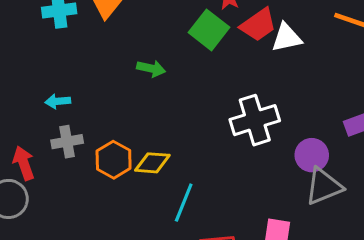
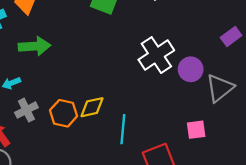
green arrow: (151, 69) -> (34, 46), moved, size x1.5
purple circle: (312, 155) -> (191, 69), moved

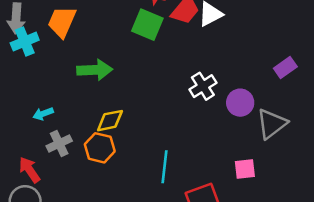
green arrow: (34, 46) -> (95, 70), moved
white cross: (156, 55) -> (203, 86), size x0.7
yellow diamond: (92, 107) -> (110, 121), moved

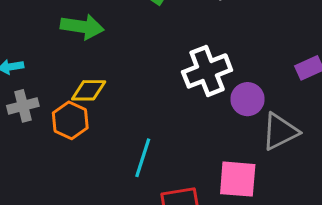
white cross: (203, 86) -> (207, 71), size x1.4
pink square: (245, 169) -> (238, 179), size x1.5

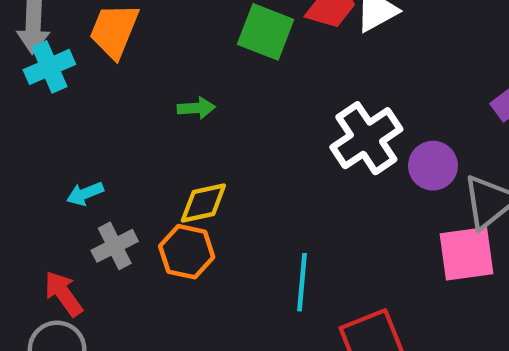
green arrow: (82, 27) -> (196, 108), moved, size x0.6
pink square: (238, 179) -> (467, 254), moved

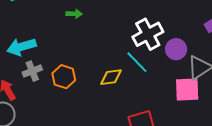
cyan arrow: (85, 194) -> (21, 47), size x1.8
yellow diamond: (203, 203) -> (111, 77), moved
cyan line: (302, 282) -> (137, 62), moved, turned -55

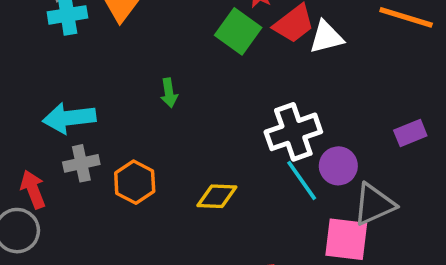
green arrow: (74, 14) -> (169, 93), moved, turned 70
cyan line: (137, 62) -> (302, 180), moved

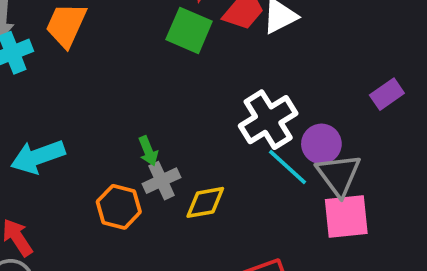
green arrow: (169, 93) -> (148, 151), moved
gray cross: (81, 163) -> (161, 181), moved
gray triangle: (374, 204) -> (339, 175), moved, turned -30

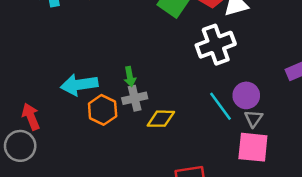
white cross: (268, 120) -> (216, 45), moved
cyan arrow: (38, 157) -> (79, 85), moved
gray triangle: (339, 175) -> (254, 118), size x0.6

